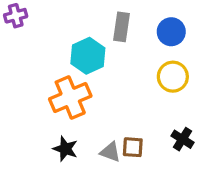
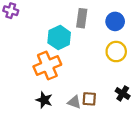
purple cross: (16, 16) -> (11, 11), turned 32

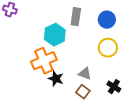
brown square: (89, 99) -> (83, 92), turned 32
black star: (44, 100) -> (56, 79), moved
gray triangle: (74, 102) -> (85, 74), moved

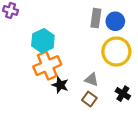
gray rectangle: (76, 17) -> (96, 18), moved
cyan hexagon: (55, 35) -> (43, 41), moved
yellow circle: (108, 48) -> (116, 52), size x1.4

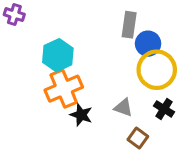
blue circle: (115, 21) -> (148, 44), moved
black cross: (123, 94) -> (164, 109), moved
brown square: (89, 99) -> (138, 138), moved

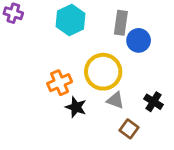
cyan hexagon: (58, 55) -> (70, 20), moved
yellow circle: (157, 70) -> (103, 72), moved
orange cross: (64, 89) -> (60, 83), size x0.7

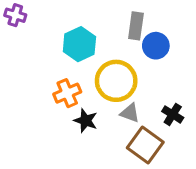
cyan hexagon: (70, 20) -> (79, 44), moved
brown square: (129, 129) -> (145, 145), size x1.6

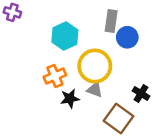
gray triangle: (130, 113) -> (95, 90), moved
black star: (86, 121) -> (70, 98), turned -30

